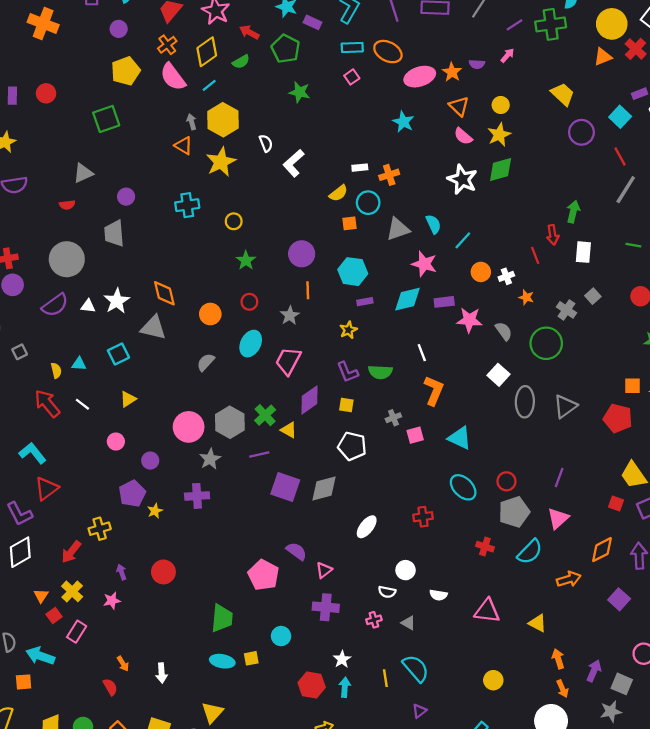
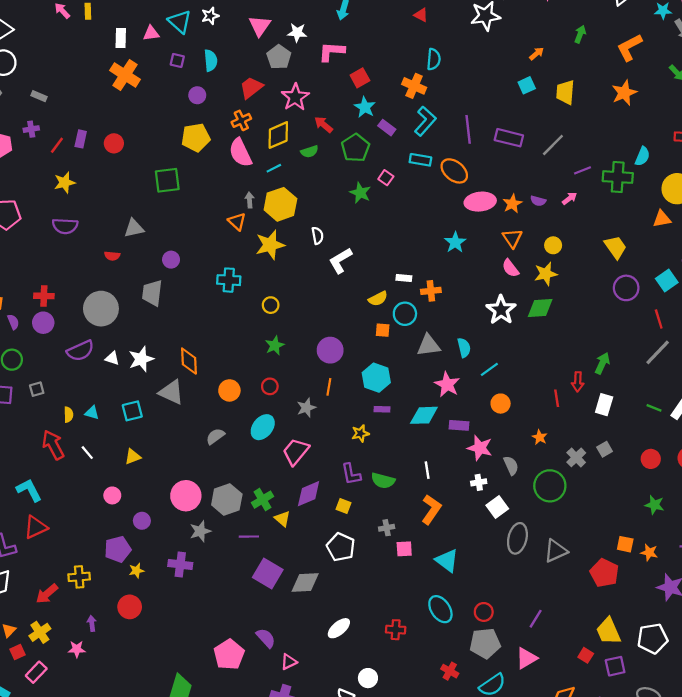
pink square: (352, 77) -> (386, 178), moved, turned -32
white cross: (506, 276) -> (479, 482), moved
red circle: (163, 572) -> (130, 607), moved

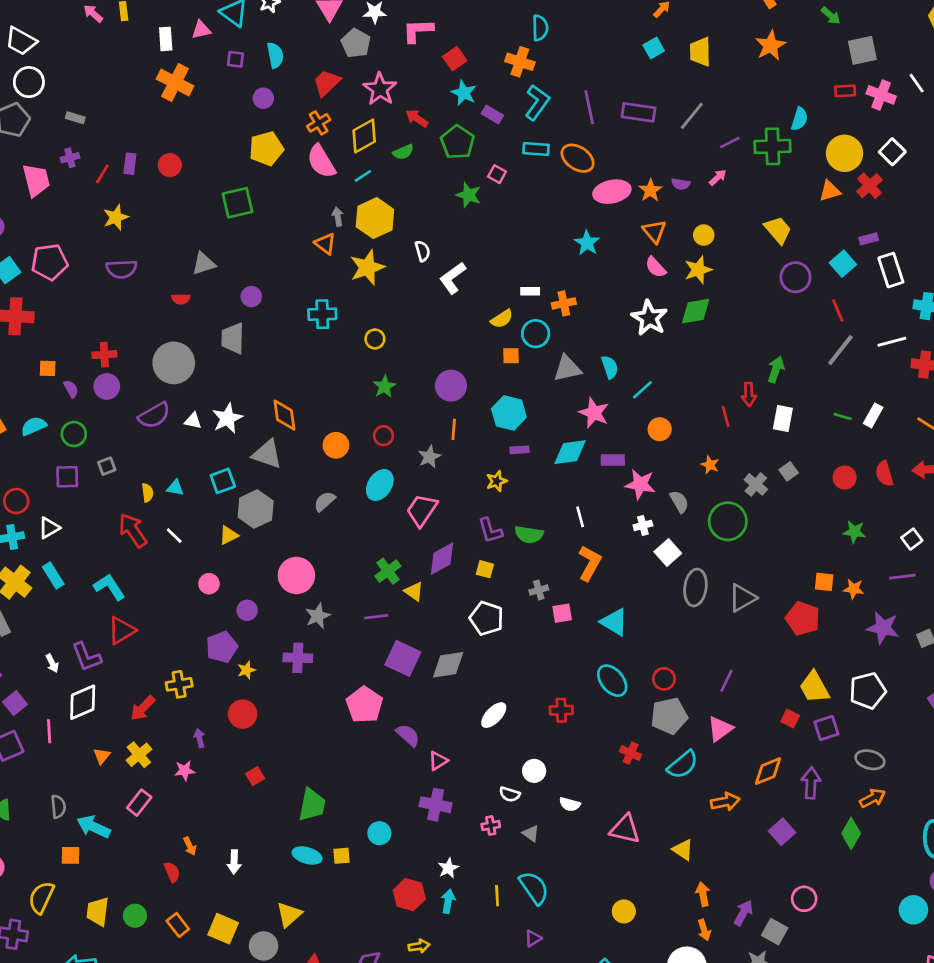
gray hexagon: (227, 500) -> (256, 509), moved
red square: (17, 652) -> (255, 776), moved
pink pentagon: (229, 655) -> (364, 705), moved

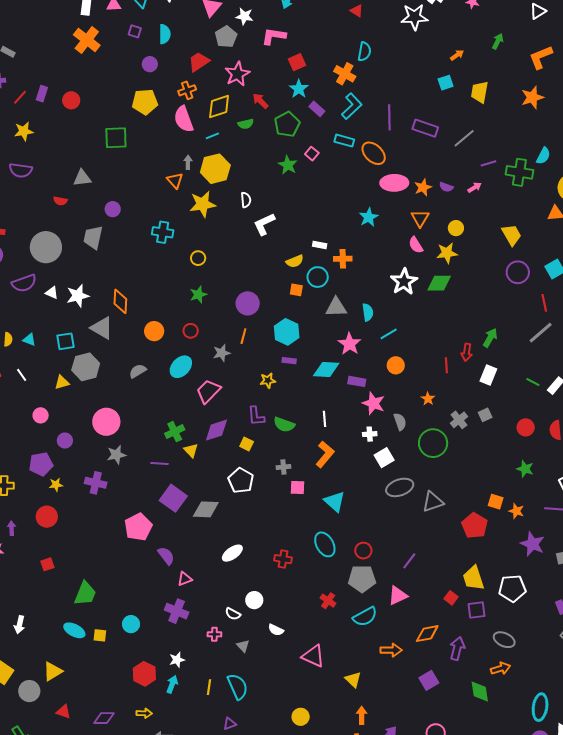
gray ellipse: (695, 587) -> (400, 487), turned 52
green diamond: (851, 833) -> (480, 691), turned -50

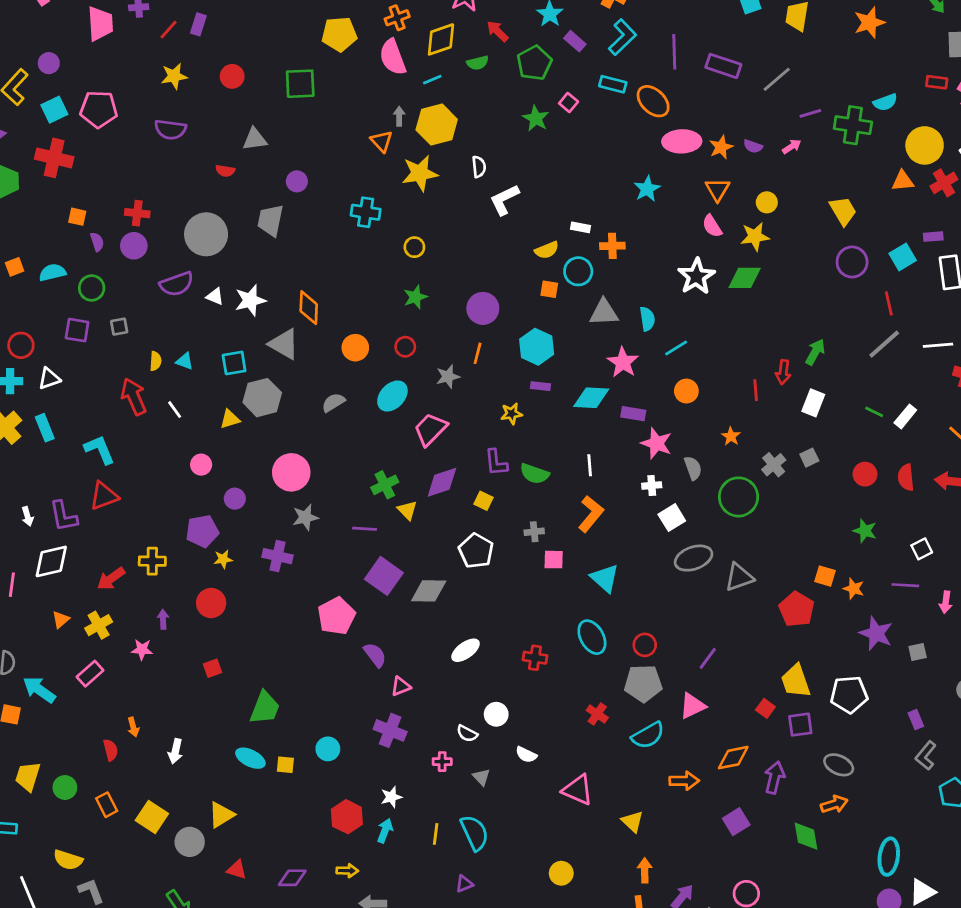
red circle: (71, 100) -> (232, 76), moved
cyan semicircle: (543, 156) -> (885, 102), turned 42

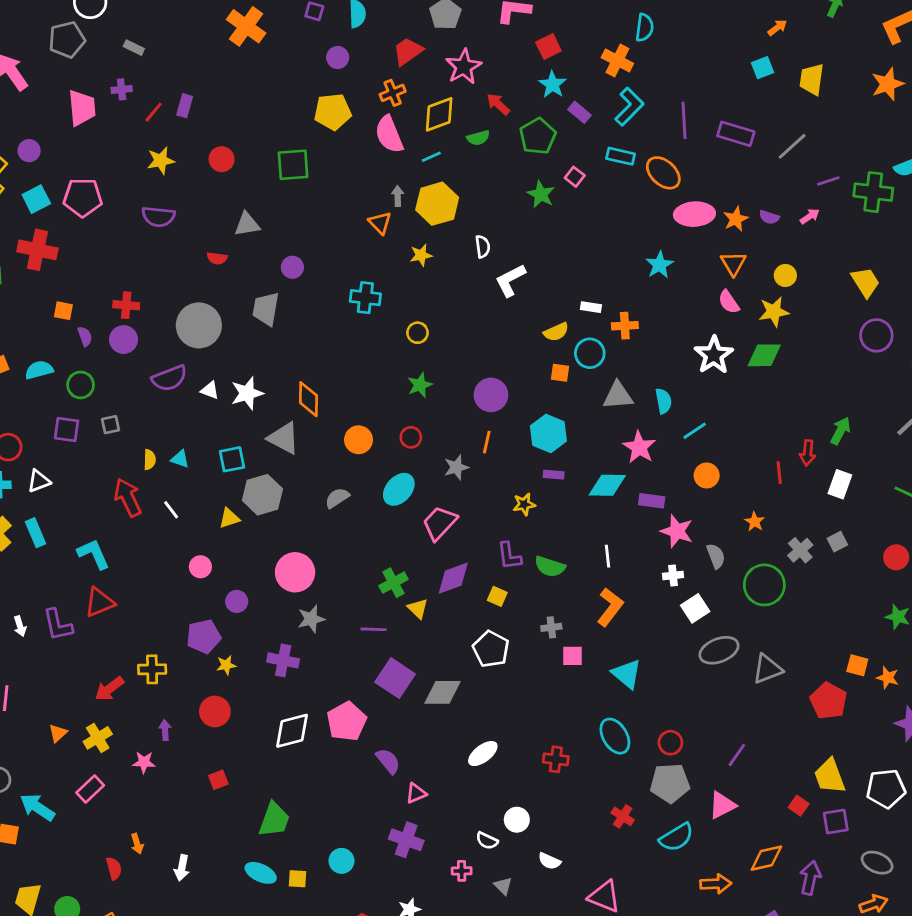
yellow star: (420, 173) -> (421, 255), size x0.6
white diamond: (51, 561) -> (292, 731), moved

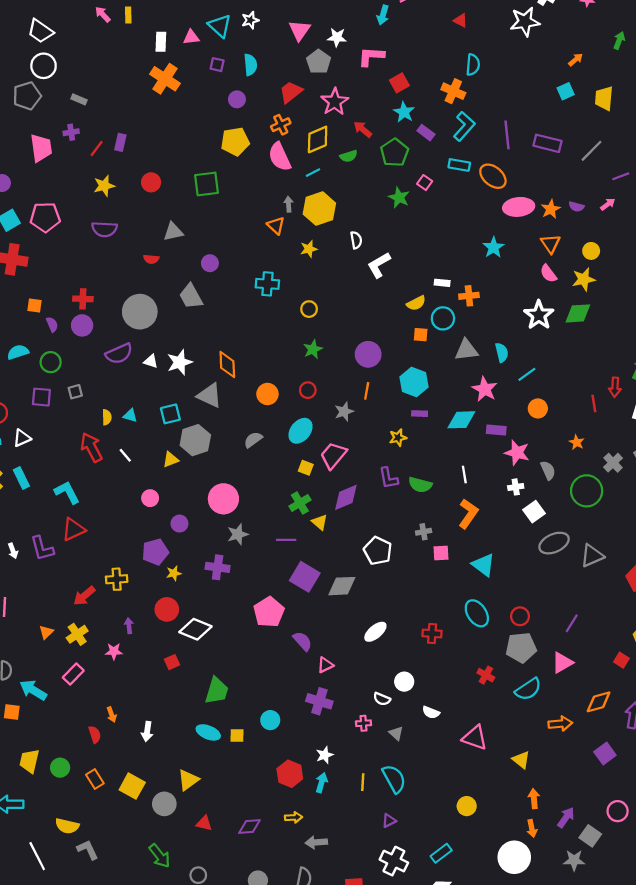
gray trapezoid: (266, 309) -> (191, 296), turned -36
yellow square: (497, 596) -> (306, 468), moved
white diamond: (292, 731) -> (195, 629), moved, turned 40

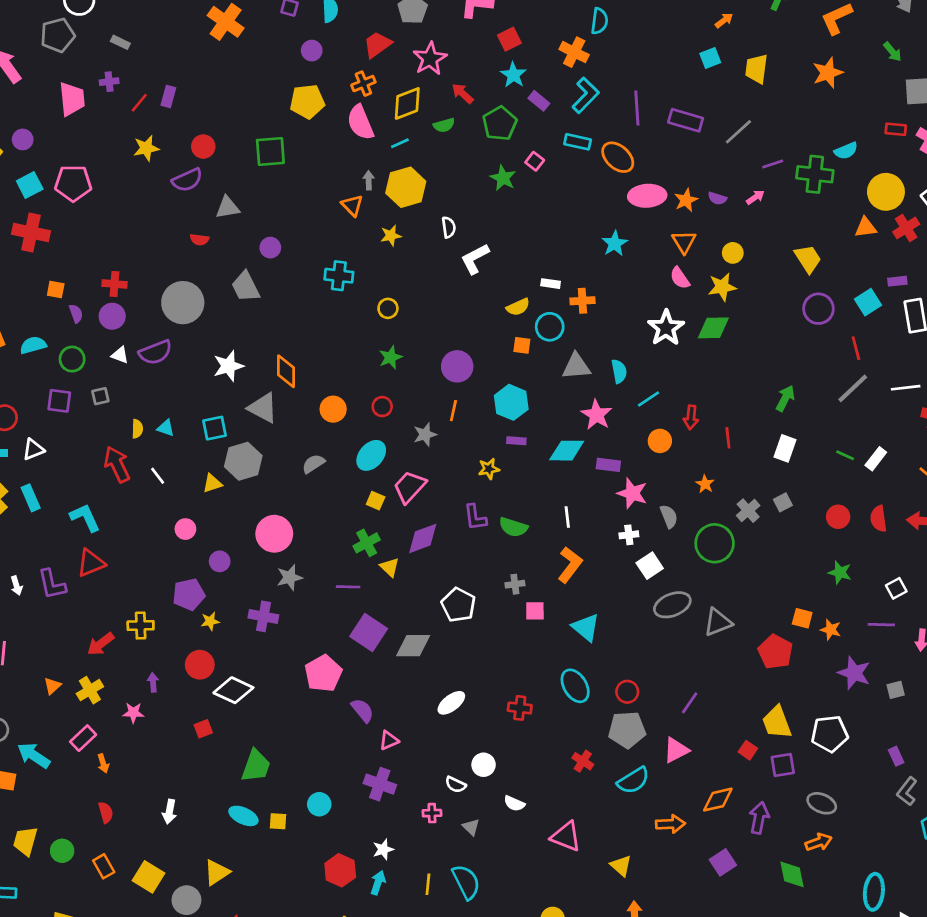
purple semicircle: (104, 229) -> (187, 180), moved, turned -30
white triangle: (151, 361) -> (120, 355), moved
red arrow: (615, 387) -> (691, 417), moved
orange arrow: (112, 715) -> (103, 763), moved

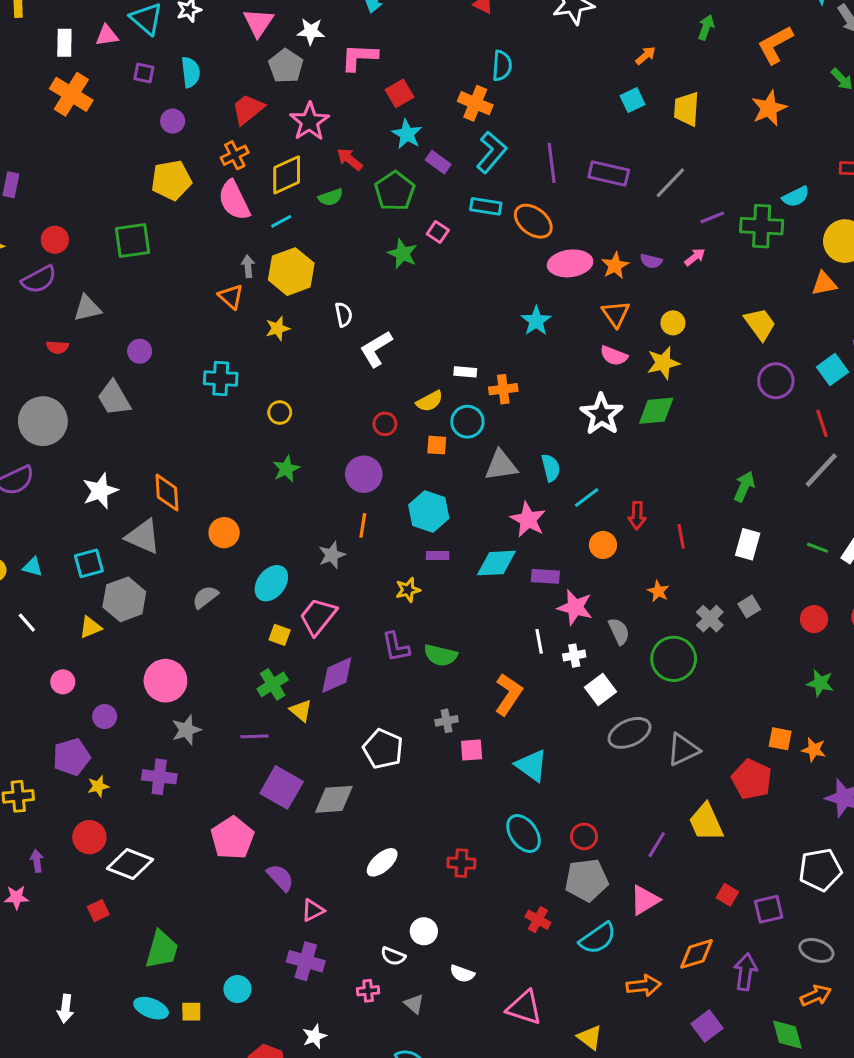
pink semicircle: (680, 278) -> (614, 356), turned -30
red circle: (382, 407) -> (385, 424), moved
white line: (567, 517) -> (539, 641), moved
yellow trapezoid: (777, 722) -> (706, 822), moved

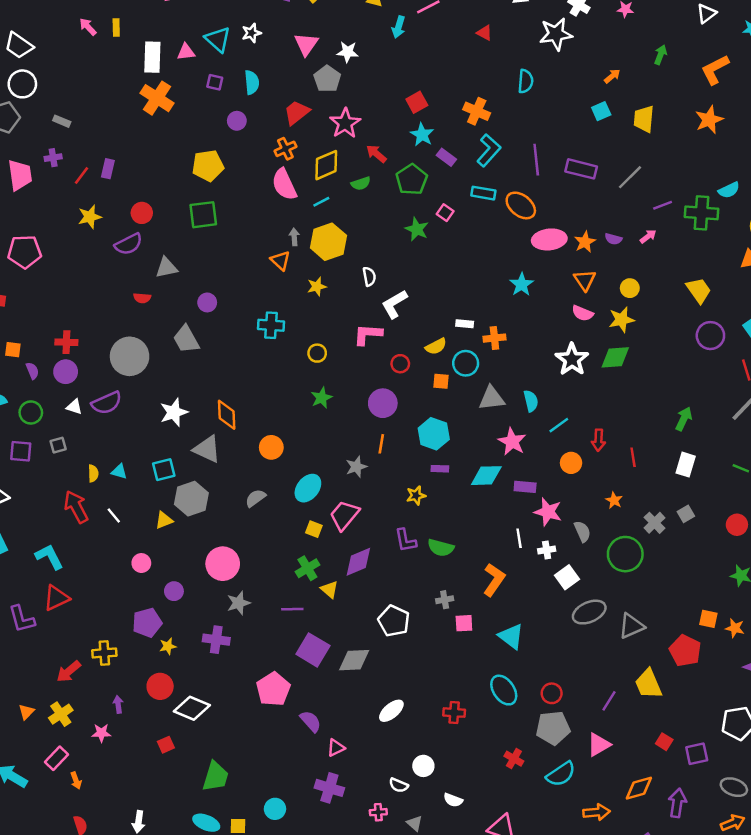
white rectangle: (64, 43) -> (152, 57), size x1.4
pink L-shape: (359, 57) -> (368, 334), moved
cyan semicircle: (502, 66) -> (526, 81), moved
yellow pentagon: (171, 180) -> (208, 166), moved

